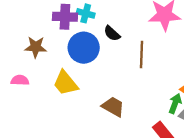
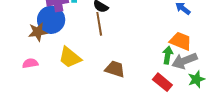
blue circle: (84, 48) -> (51, 20), moved
brown line: (142, 55) -> (99, 24), moved

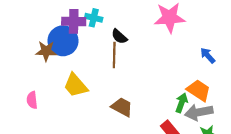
pink semicircle: (30, 63) -> (32, 100), moved, turned -98

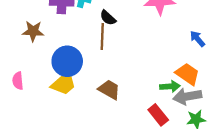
blue circle: (63, 41) -> (67, 61), moved
yellow trapezoid: (76, 85) -> (64, 83), moved, turned -92
green arrow: (182, 103) -> (170, 86), turned 66

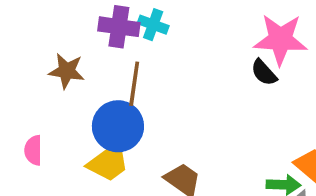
black semicircle: (108, 18) -> (264, 73), moved
brown line: (102, 36) -> (134, 84), moved

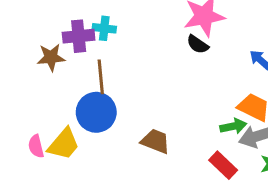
brown star: (67, 71) -> (51, 57), moved
yellow trapezoid: (108, 162) -> (64, 144), moved

